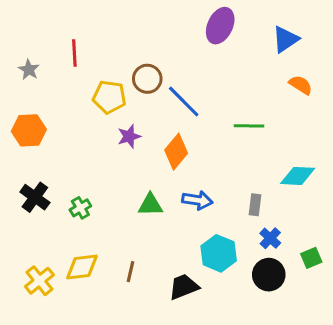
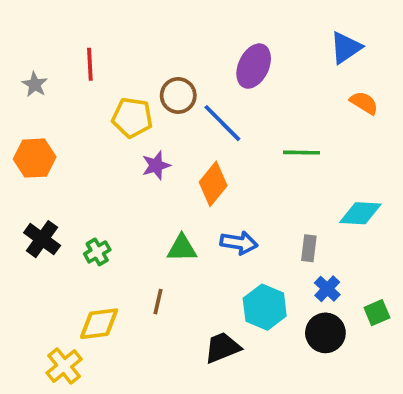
purple ellipse: (220, 26) -> (254, 66), moved
brown line: (131, 272) -> (158, 302), moved
yellow cross: (39, 281) -> (64, 366), moved

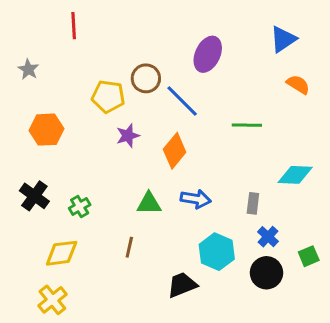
red line: (90, 64) -> (74, 26), moved
orange hexagon: (35, 158) -> (46, 130), moved
yellow diamond: (99, 324) -> (62, 253), moved

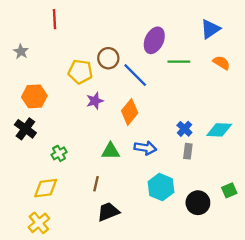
green line: (247, 125) -> (179, 62), moved
black cross: (34, 196) -> (25, 129), moved
blue cross: (268, 237) -> (184, 129), moved
black trapezoid: (182, 285) -> (108, 212), moved

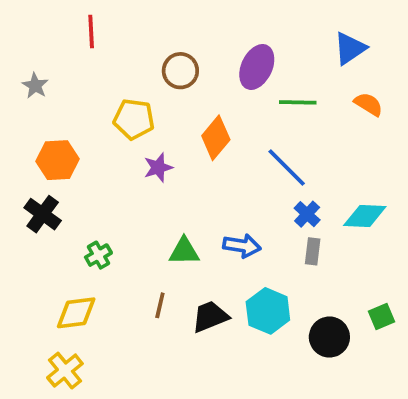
brown circle: (108, 58) -> (180, 71), moved
blue line: (135, 75) -> (287, 168), moved
orange diamond: (130, 112) -> (216, 138), moved
black trapezoid: (108, 212) -> (210, 317), moved

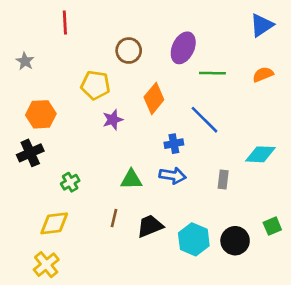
blue triangle: (350, 48) -> (262, 25), moved
orange semicircle: (369, 104) -> (263, 74), turned -54
black cross: (43, 214) -> (30, 153), turned 30
blue cross: (307, 214) -> (174, 144), moved, turned 36
cyan hexagon: (268, 311) -> (194, 239), moved

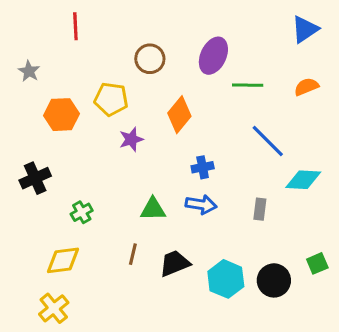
orange hexagon: (41, 114) -> (62, 115), moved
blue line: (204, 120) -> (268, 141), moved

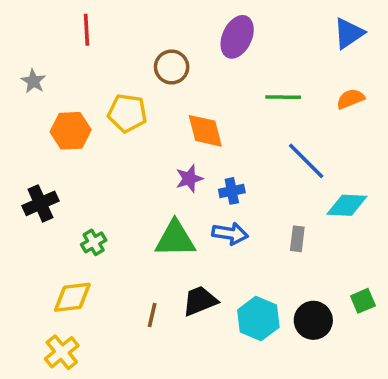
purple ellipse: (213, 56) -> (237, 37), moved
orange diamond: (179, 115) -> (205, 131), turned -54
purple star: (131, 139) -> (189, 179), moved
green triangle: (153, 209) -> (175, 239), size x1.4
brown line: (133, 254) -> (152, 315), moved

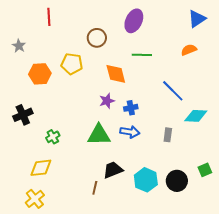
green line: (283, 97) -> (142, 55), moved
orange semicircle: (350, 99) -> (189, 50), moved
brown line: (152, 315) -> (95, 188), moved

